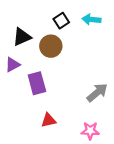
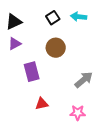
black triangle: (22, 37) -> (14, 22), moved
brown circle: (51, 46) -> (56, 48), moved
purple triangle: (13, 65) -> (15, 44), moved

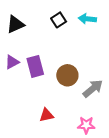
purple triangle: (15, 44) -> (12, 62), moved
brown circle: (56, 48) -> (67, 75), moved
purple rectangle: (32, 72) -> (35, 66), moved

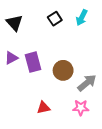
cyan arrow: (87, 19) -> (82, 18), turned -70
black triangle: (15, 24) -> (14, 23), turned -48
pink star: (86, 125) -> (81, 108), moved

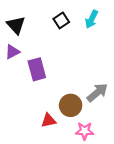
purple triangle: (11, 58) -> (12, 52), moved
brown circle: (63, 70) -> (71, 105), moved
pink star: (81, 108) -> (85, 131), moved

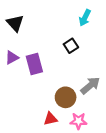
black square: (61, 20) -> (71, 46), moved
purple triangle: (12, 52) -> (12, 58), moved
red triangle: (48, 120) -> (50, 119), moved

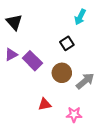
purple rectangle: (34, 64) -> (32, 61), turned -30
brown circle: (66, 97) -> (62, 73), moved
red triangle: (50, 119) -> (45, 104), moved

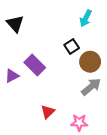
purple triangle: (11, 55) -> (12, 76), moved
brown circle: (62, 73) -> (90, 62), moved
red triangle: (45, 104) -> (48, 112), turned -32

